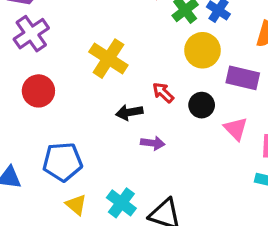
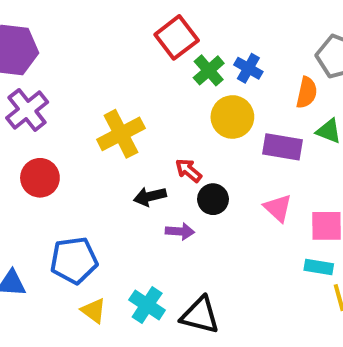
yellow cross: (108, 59) -> (121, 134), turned 33
black circle: (202, 105) -> (213, 199), moved

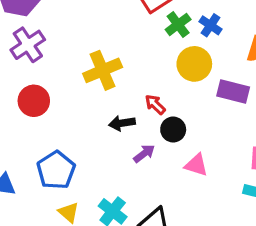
pink triangle: (278, 208) -> (196, 165), moved, turned -30
purple arrow: (180, 231) -> (144, 154), turned -45
blue pentagon: (74, 260) -> (56, 170), turned -30

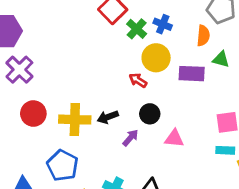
yellow cross: (103, 70) -> (75, 120), moved, turned 36
red arrow: (155, 105) -> (138, 80), moved

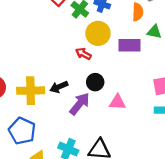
purple arrow: (130, 138) -> (80, 104), size x1.5

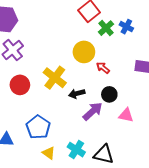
yellow circle: (98, 33) -> (84, 52), moved
yellow cross: (31, 91) -> (55, 78), moved, turned 30

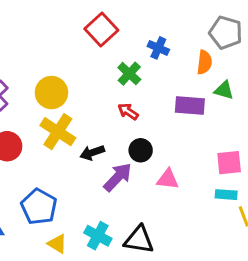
green cross: (106, 28) -> (129, 74), moved
yellow circle: (84, 52) -> (51, 93), moved

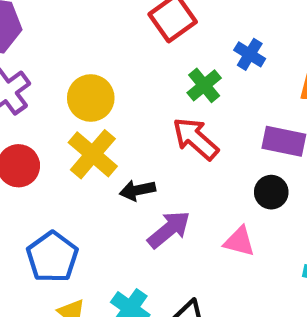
red arrow: (128, 112) -> (196, 139), size x1.6
black circle: (141, 150) -> (271, 192), moved

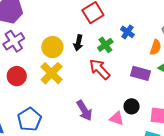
black arrow: (137, 190) -> (78, 43), moved, turned -70
black circle: (271, 192) -> (132, 106), moved
purple arrow: (169, 229) -> (84, 110), turned 95

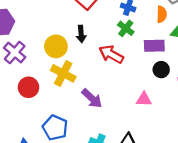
green cross: (105, 45) -> (126, 28), moved
black circle: (132, 106) -> (161, 70), moved
purple arrow: (84, 110) -> (92, 98), moved

